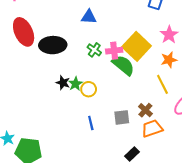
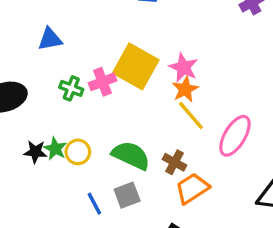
pink star: (169, 35) -> (183, 67), moved
orange star: (169, 60) -> (185, 89), moved
green semicircle: (123, 65) -> (131, 155), moved
gray square: (122, 117) -> (127, 195), moved

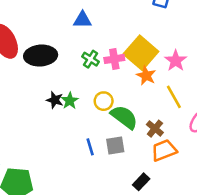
orange star: (185, 89) -> (146, 76), moved, turned -30
yellow circle: (78, 152) -> (104, 101), moved

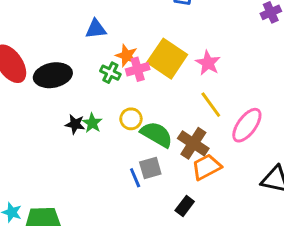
orange star: (146, 76) -> (127, 56), moved
brown cross: (155, 129) -> (193, 143), size x1.5
blue line: (90, 147) -> (135, 178), moved

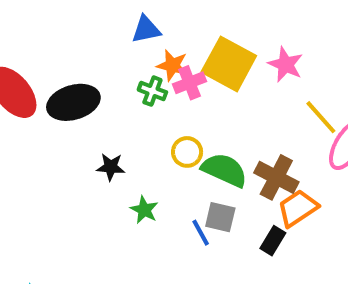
blue triangle: (96, 29) -> (146, 29), moved
yellow line: (211, 105) -> (321, 117), moved
green star: (92, 123) -> (144, 210), moved
gray square: (150, 168) -> (220, 217), turned 35
black rectangle: (185, 206) -> (273, 241), moved

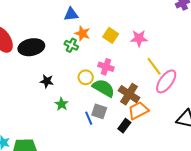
yellow square: (229, 64) -> (111, 35), size x0.6
pink star: (286, 64) -> (139, 38), turned -30
pink cross: (189, 83) -> (106, 67), moved, turned 35

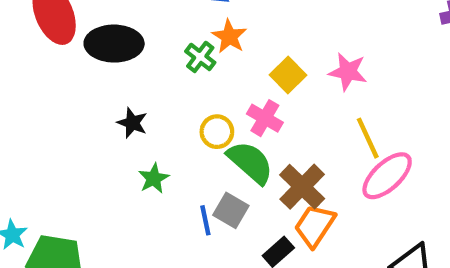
yellow square: (111, 35) -> (288, 75), moved
orange trapezoid: (138, 111) -> (315, 226), turned -40

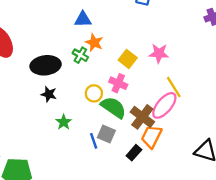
black ellipse: (114, 44) -> (46, 65), moved
pink ellipse: (387, 176) -> (164, 105), moved

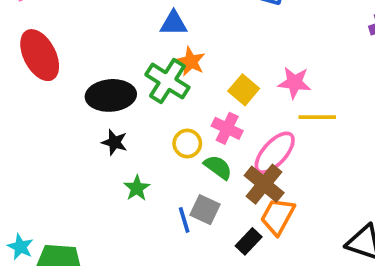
green cross: (80, 55) -> (167, 81), size x1.6
yellow line: (174, 87) -> (317, 117), moved, turned -60
pink ellipse: (164, 105) -> (275, 153), moved
green semicircle: (113, 107) -> (218, 167), size x0.7

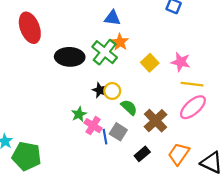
pink cross: (227, 128) -> (93, 126), moved
black star: (114, 142) -> (100, 90), moved
pink ellipse: (275, 153) -> (193, 107), moved
orange trapezoid: (278, 216) -> (179, 154), moved

